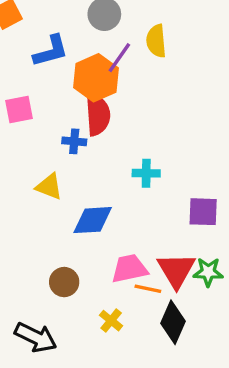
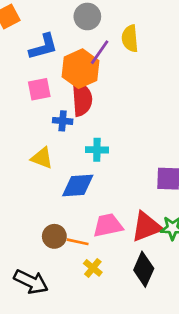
pink square: (19, 110) -> (39, 89), moved
cyan cross: (146, 173) -> (97, 150), moved
red triangle: (176, 270) -> (146, 227), turned 40
orange line: (148, 289) -> (78, 242), moved

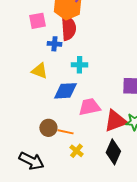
pink trapezoid: (108, 225) -> (89, 107), moved

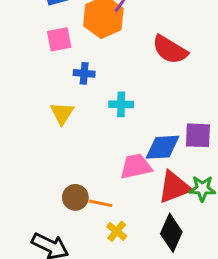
red semicircle: (68, 28) -> (170, 50), moved, turned 125
yellow triangle: (39, 71) -> (62, 113), turned 42
blue diamond: (65, 91) -> (162, 147), moved

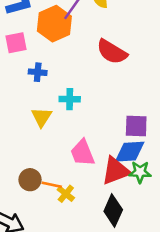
yellow triangle: (62, 113) -> (42, 117), moved
blue diamond: (162, 147) -> (130, 152), moved
pink trapezoid: (136, 166) -> (82, 153), turned -100
yellow cross: (117, 231) -> (66, 194), moved

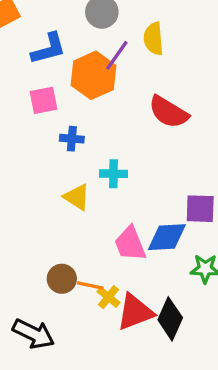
yellow triangle: (42, 117) -> (77, 197), turned -30
blue diamond: (130, 152) -> (167, 237), moved
red triangle: (116, 171) -> (135, 312), moved

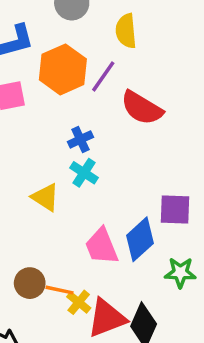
purple line: (117, 55) -> (103, 76), moved
blue cross: (72, 139) -> (80, 139), moved, turned -30
cyan cross: (114, 174) -> (84, 173), turned 32
blue diamond: (167, 237) -> (140, 239), turned -39

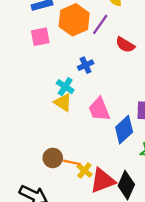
red semicircle: (142, 108) -> (125, 45), size x0.7
cyan cross: (84, 173) -> (65, 87), moved
pink trapezoid: (101, 246) -> (99, 109), moved

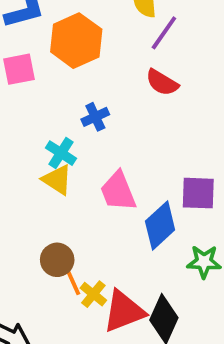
purple line: (100, 24) -> (164, 33), moved
brown circle: (53, 158) -> (57, 260), moved
orange line: (72, 162) -> (72, 281), turned 54

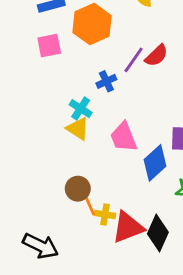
purple line: (164, 33) -> (134, 60), moved
red semicircle: (162, 83) -> (156, 56), turned -75
yellow cross: (93, 294) -> (105, 214), turned -30

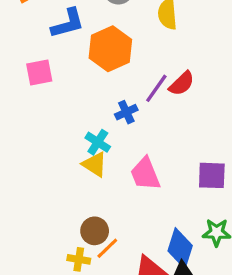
pink square: (49, 46) -> (39, 72), moved
blue diamond: (155, 163) -> (180, 248), moved, turned -30
orange line: (89, 204) -> (107, 248), turned 70
yellow cross: (105, 214) -> (79, 259), moved

